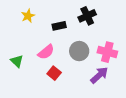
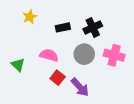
black cross: (87, 16) -> (93, 27), moved
pink semicircle: (46, 52) -> (49, 55), turned -126
purple arrow: (99, 75) -> (80, 87), moved, turned 90

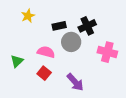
gray circle: (84, 54) -> (71, 42), moved
green triangle: (18, 65) -> (17, 61), turned 32
red square: (58, 78) -> (44, 73), moved

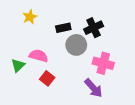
pink semicircle: (46, 52) -> (38, 56), moved
pink cross: (107, 52) -> (103, 63), moved
purple arrow: (75, 82) -> (94, 88), moved

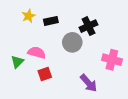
black rectangle: (63, 28) -> (51, 21), moved
pink cross: (103, 63) -> (112, 60), moved
red square: (47, 78) -> (45, 74), turned 32

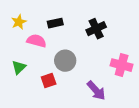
yellow star: (28, 16) -> (19, 22), moved
gray circle: (72, 42) -> (65, 61), moved
pink semicircle: (37, 53) -> (36, 41), moved

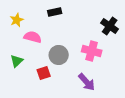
black rectangle: (55, 23) -> (55, 12), moved
black cross: (96, 29) -> (110, 26), moved, turned -30
pink cross: (122, 65) -> (92, 51), moved

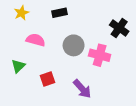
yellow star: (17, 20) -> (21, 13), moved
gray circle: (59, 55) -> (74, 45), moved
purple arrow: (87, 82) -> (82, 89), moved

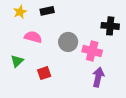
black rectangle: (59, 13) -> (47, 11), moved
black cross: (119, 28) -> (110, 26), turned -30
purple arrow: (82, 89) -> (98, 77), moved, turned -126

